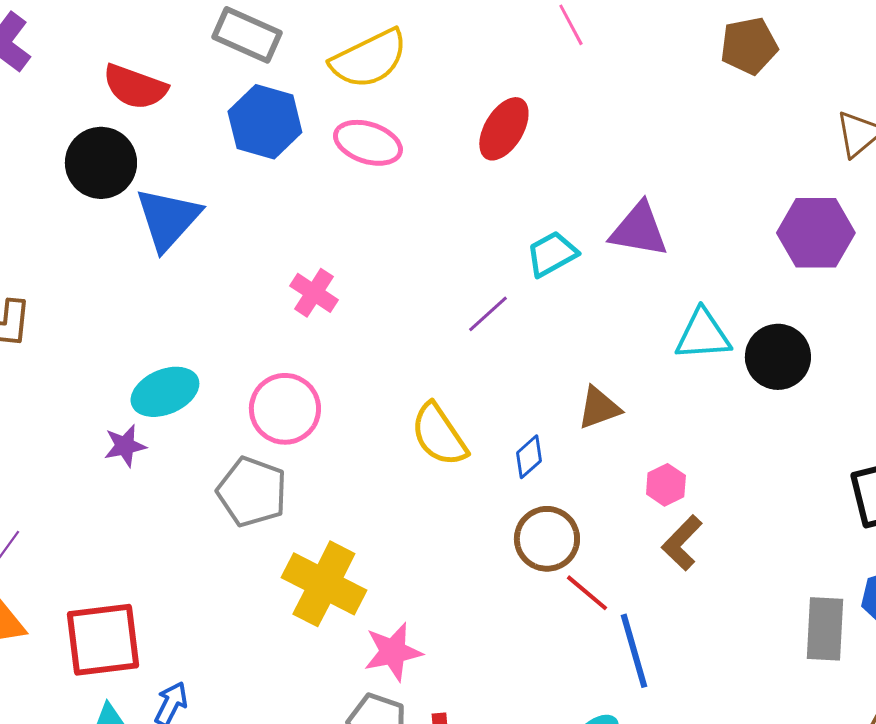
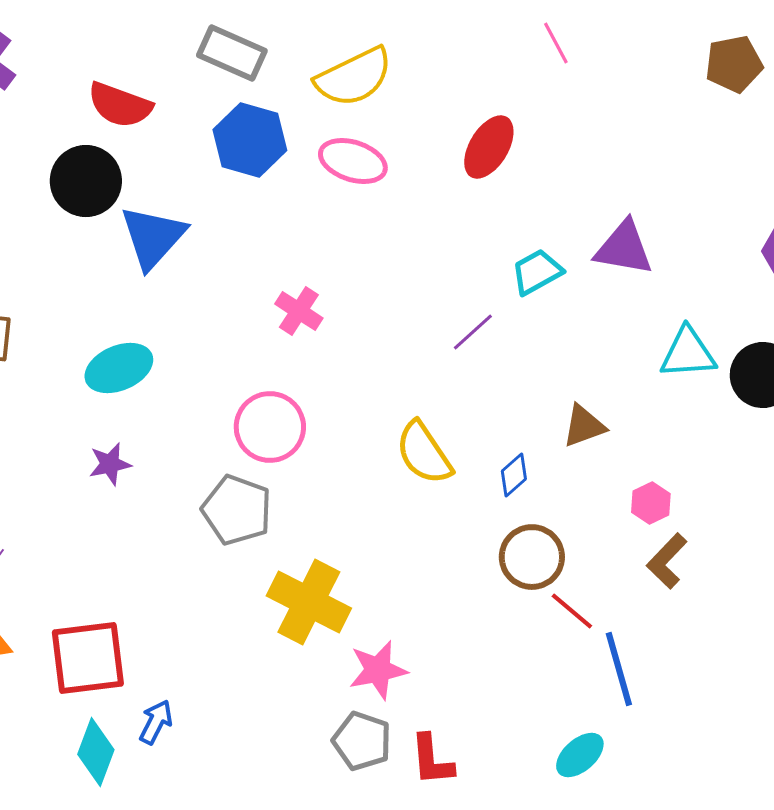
cyan ellipse: (165, 392) -> (119, 368), moved

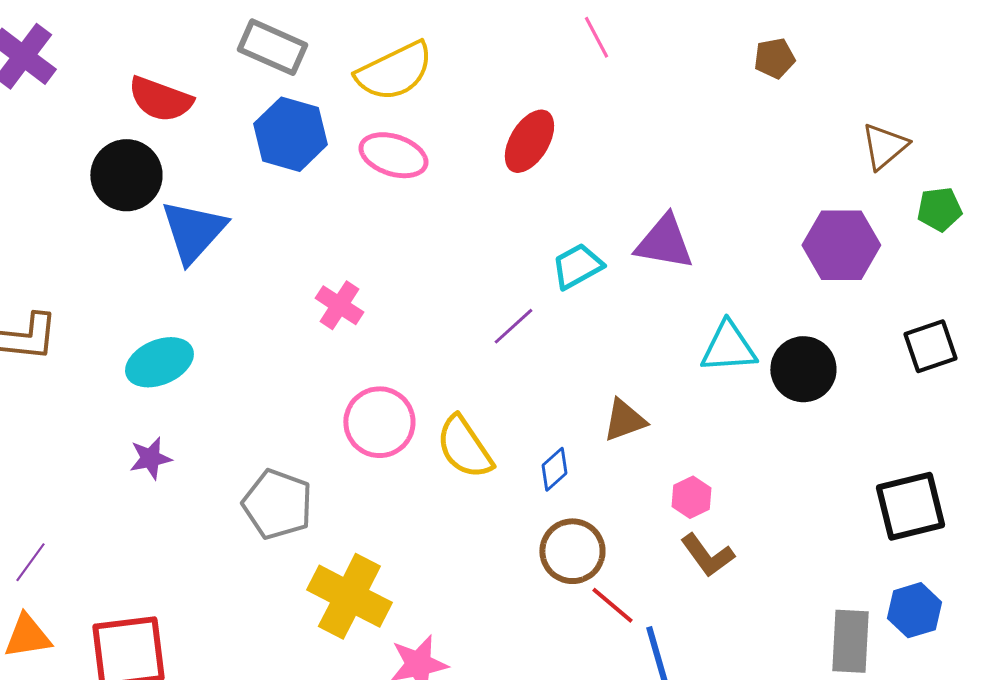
brown pentagon: (734, 64) -> (774, 58), size x0.7
pink circle: (270, 427) -> (379, 422), moved
brown L-shape: (667, 561) -> (707, 555), turned -80

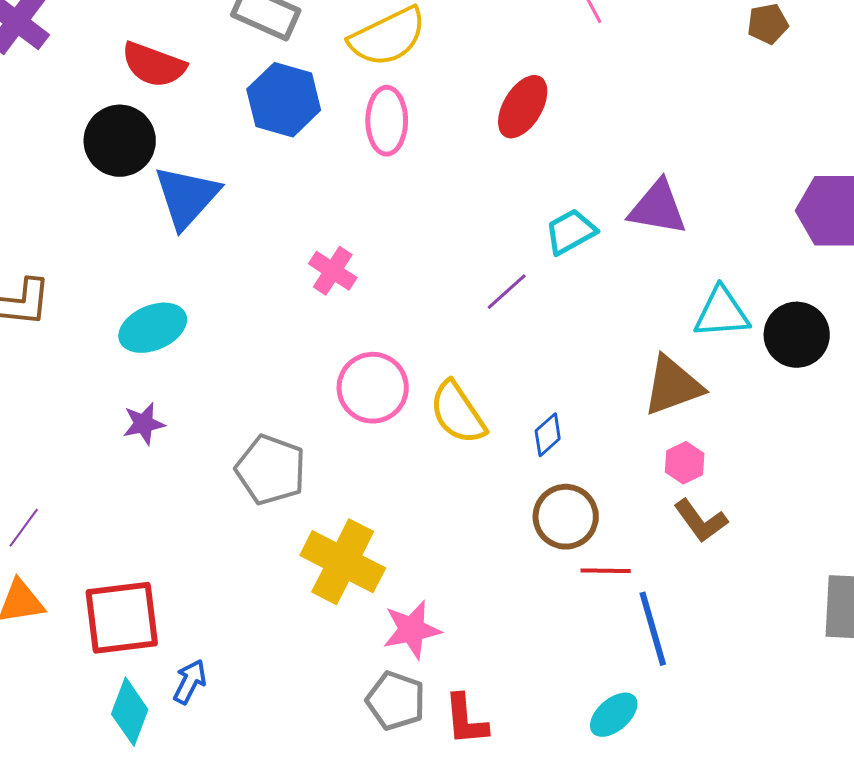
pink ellipse: (393, 155) -> (387, 121), turned 72
brown triangle: (624, 420) -> (673, 386), moved, size x1.4
red line: (612, 605) -> (606, 571), turned -39

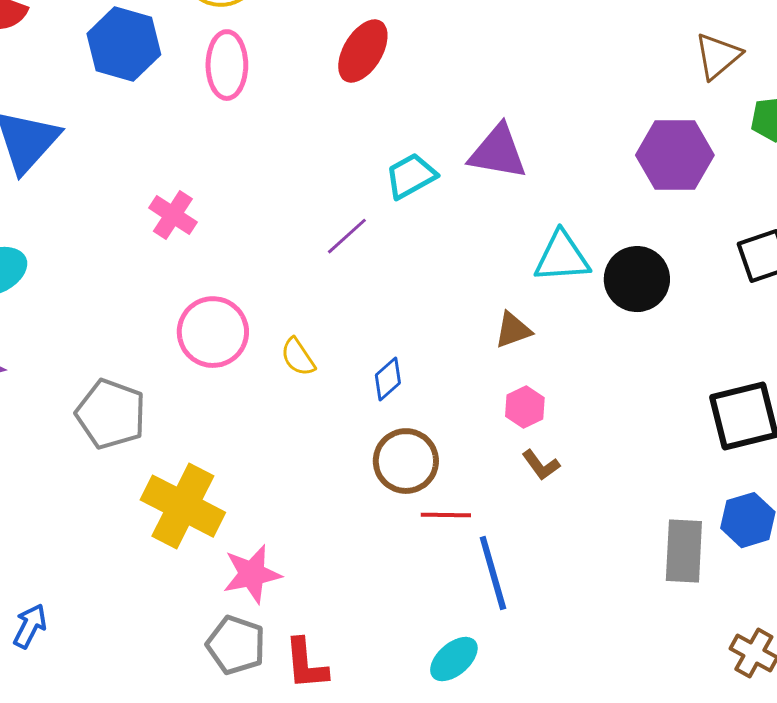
brown triangle: (673, 386) -> (513, 330), size x0.6
yellow semicircle: (458, 413) -> (298, 357), size x0.6
brown L-shape: (701, 521) -> (541, 465), size x0.7

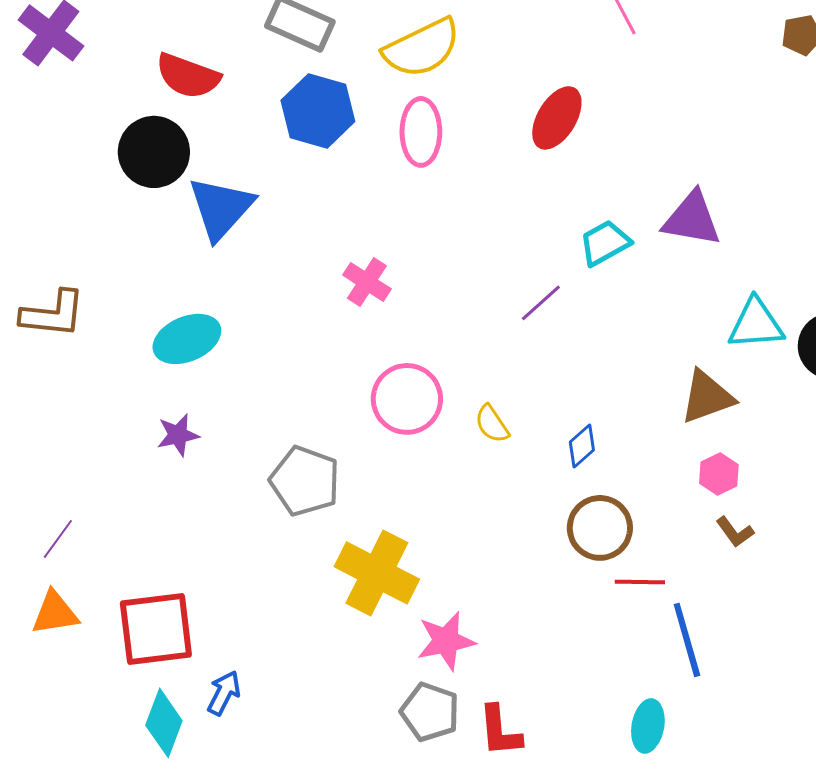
brown triangle: (513, 330) -> (707, 397), size x1.5
cyan ellipse: (454, 659) -> (648, 726), turned -39

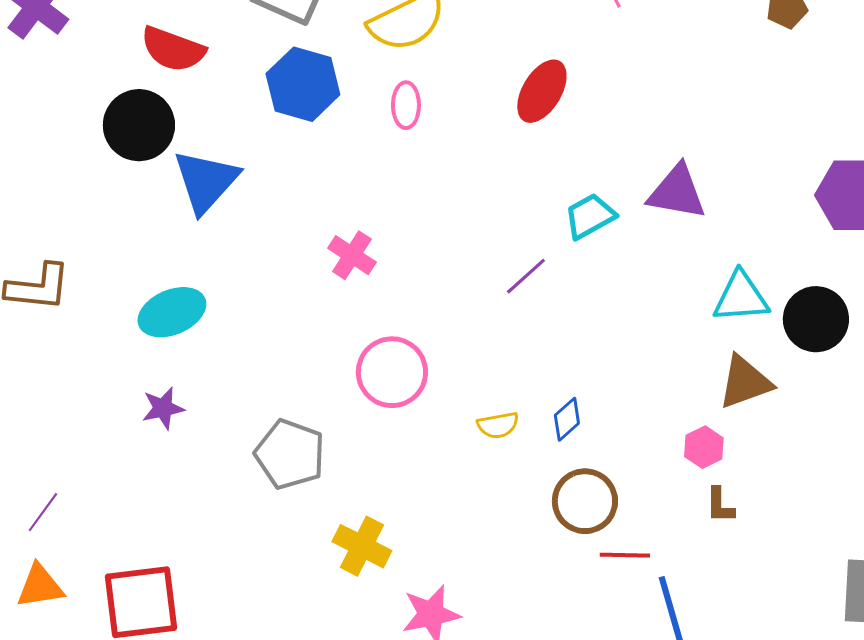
pink ellipse: (421, 132) -> (406, 105), size x0.7
brown triangle: (707, 397) -> (745, 382), moved
yellow semicircle: (492, 424) -> (498, 425), moved, turned -66
brown L-shape: (735, 532) -> (720, 505), turned 36
yellow cross: (377, 573) -> (362, 546), size x0.7

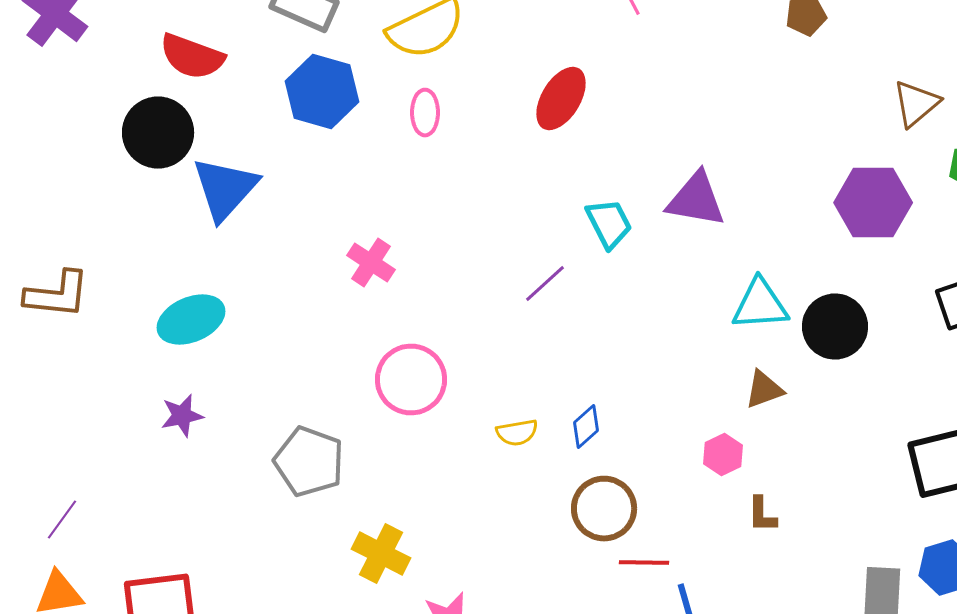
cyan trapezoid: (590, 216) -> (609, 224), turned 92
brown triangle: (745, 382) -> (764, 390), size x0.7
brown L-shape: (720, 505) -> (762, 514), moved

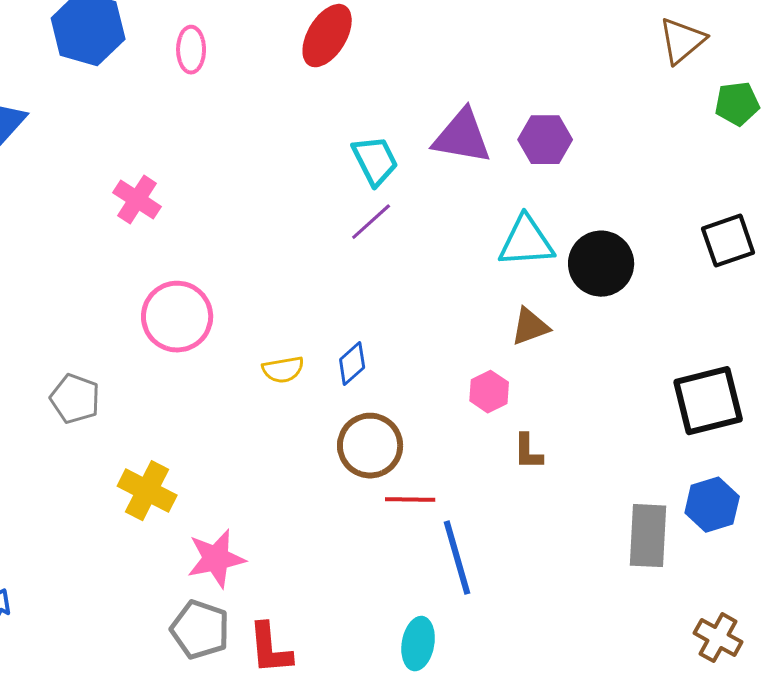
purple hexagon: (873, 202) -> (545, 140), moved, size x0.7
purple line: (545, 284) -> (371, 222), moved
gray pentagon: (309, 462) -> (75, 399), size x0.7

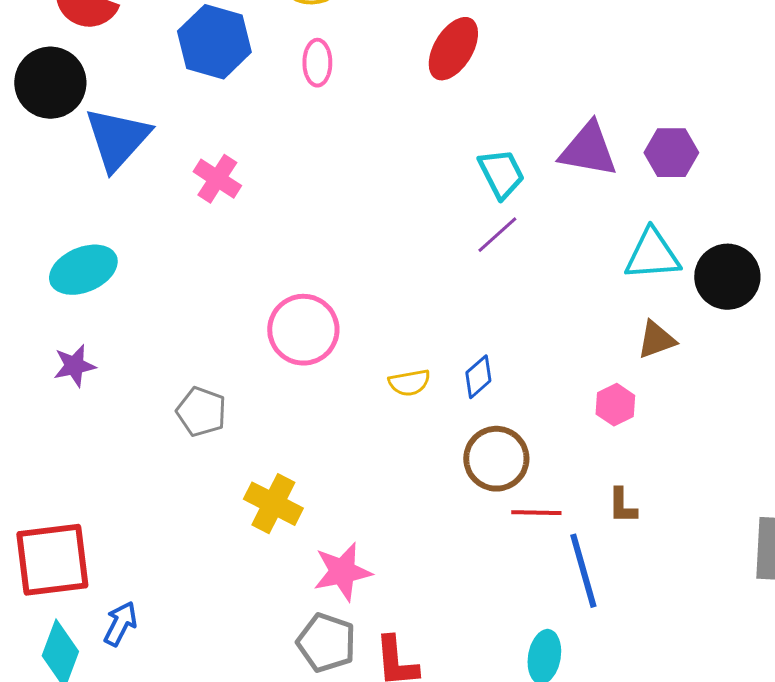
pink cross: (137, 200) -> (217, 179), moved
brown L-shape: (528, 452) -> (622, 506), moved

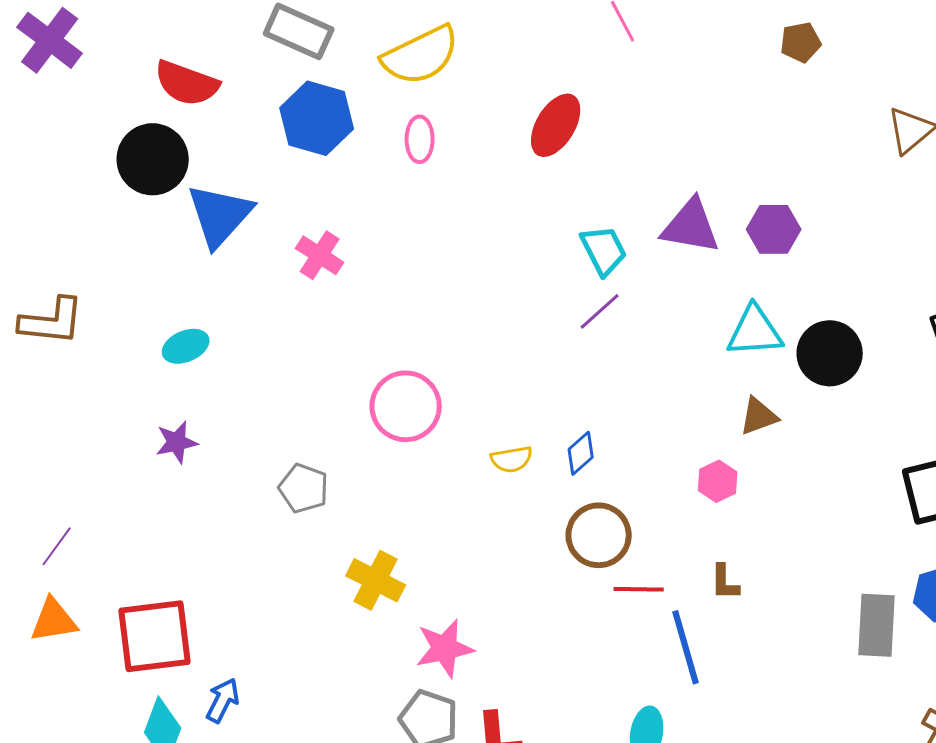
cyan ellipse: (83, 270) -> (186, 346), size x0.7

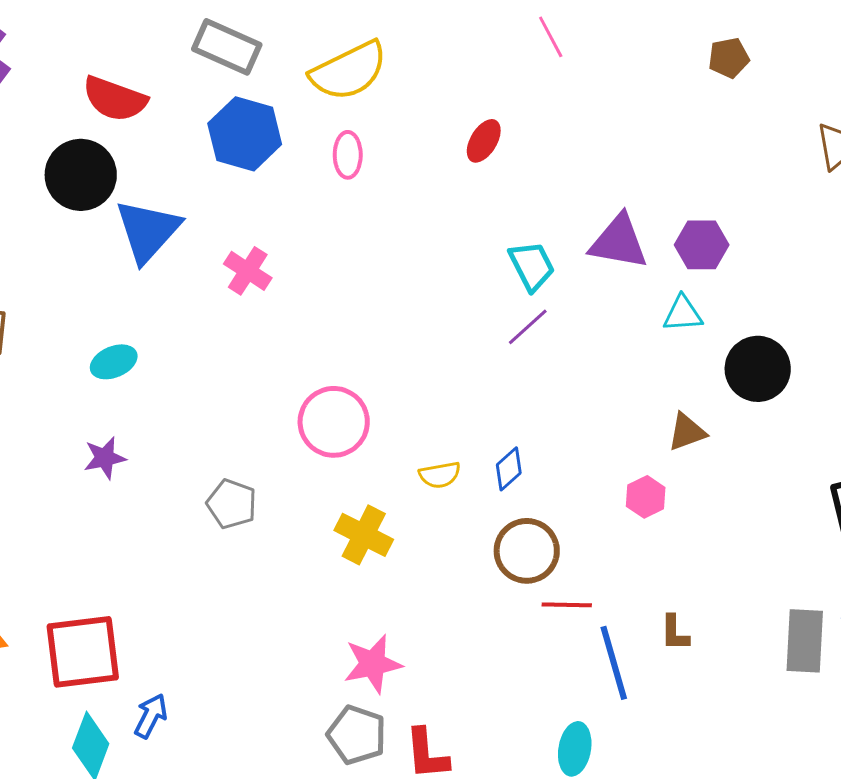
red ellipse: (556, 125) -> (484, 141), size x0.7
cyan triangle: (755, 331) -> (683, 314), moved, size x0.7
yellow cross: (376, 580) -> (364, 535), moved
brown L-shape: (725, 582) -> (675, 633), moved

